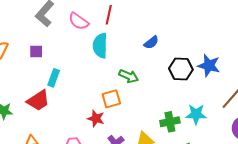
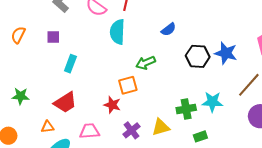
green arrow: (129, 76) -> (146, 63), turned 132
red trapezoid: (38, 101) -> (65, 102), moved

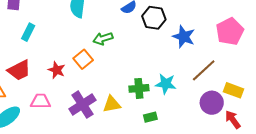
black hexagon: (198, 56) -> (154, 18), moved
orange square: (128, 85) -> (83, 59), turned -30
red star: (112, 105) -> (57, 70), moved
purple cross: (131, 130) -> (82, 105), size x1.5

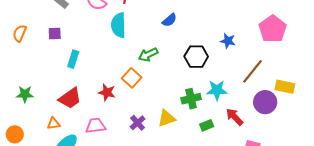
black hexagon: (154, 18) -> (196, 57), moved
blue star: (184, 37) -> (228, 41), size x0.7
purple cross: (82, 105) -> (138, 123), size x0.6
red arrow: (233, 119) -> (234, 117), moved

